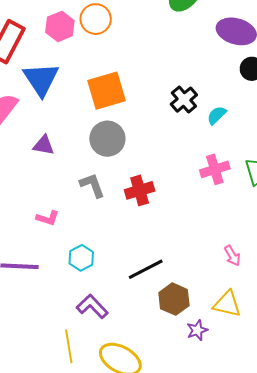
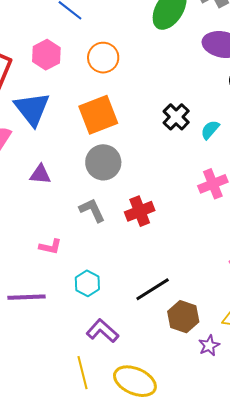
orange circle: (96, 19) -> (103, 58), moved

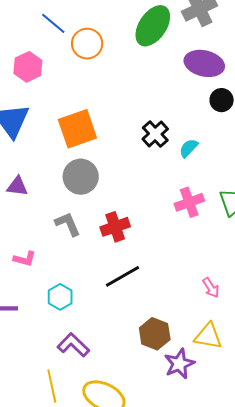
orange circle: (103, 58) -> (87, 44), moved
black line: (153, 289) -> (123, 276), moved
purple star: (209, 346) -> (179, 364), size x1.4

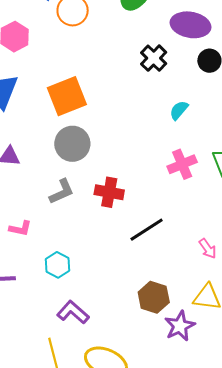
black cross: (155, 134) -> (154, 58), moved
gray L-shape: (68, 224) -> (62, 192), turned 92
red cross: (115, 227) -> (109, 192), turned 32
black line: (123, 276) -> (147, 230), moved

